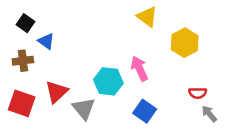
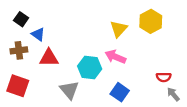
yellow triangle: (147, 17) -> (119, 29), moved, turned 36
yellow hexagon: (185, 43) -> (151, 21), moved
pink arrow: (139, 68) -> (115, 57), turned -42
red triangle: (57, 92) -> (49, 58), moved, turned 42

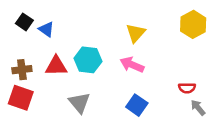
yellow hexagon: (151, 21) -> (193, 24), moved
blue triangle: (38, 34) -> (46, 29), moved
brown cross: (19, 50) -> (22, 70), moved
cyan hexagon: (90, 67) -> (88, 60), moved

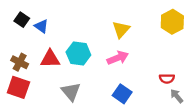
pink arrow: (132, 65) -> (118, 58), turned 135
brown cross: (22, 70) -> (20, 62), turned 35

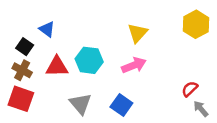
black square: (22, 20) -> (25, 47), moved
red semicircle: (167, 79) -> (190, 89), turned 136
blue square: (122, 94) -> (121, 105), moved

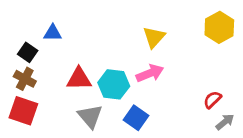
blue triangle: (47, 29) -> (53, 33), turned -35
cyan hexagon: (89, 60) -> (114, 84), moved
red triangle: (57, 67) -> (79, 79), moved
gray arrow: (201, 109) -> (225, 122), turned 91

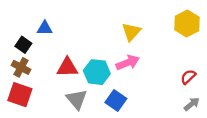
red semicircle: (212, 100) -> (188, 77), moved

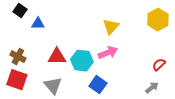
black square: (23, 45) -> (20, 11), moved
gray triangle: (77, 99) -> (53, 86), moved
gray arrow: (192, 104) -> (152, 88), moved

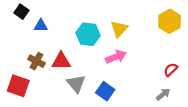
brown cross: (18, 57) -> (36, 61), moved
cyan hexagon: (82, 61) -> (88, 34), moved
gray triangle: (53, 86) -> (76, 84), moved

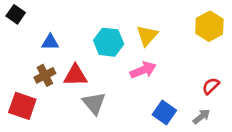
black square: (21, 12) -> (16, 14), moved
blue triangle: (41, 26) -> (50, 42), moved
brown cross: (36, 61) -> (45, 75), turned 35
blue square: (105, 91) -> (164, 113), moved

